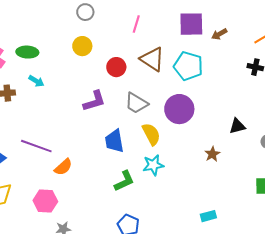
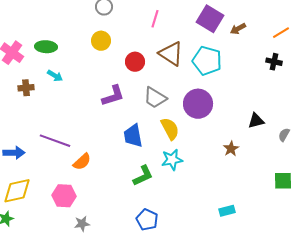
purple square: (191, 24) -> (210, 19), turned 32

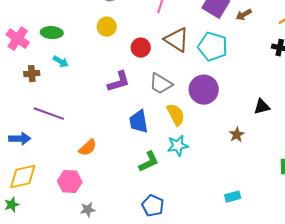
purple line: (55, 141) -> (49, 114), moved

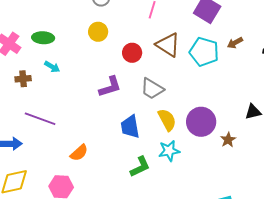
brown arrow: (244, 15) -> (235, 43), moved
purple circle: (204, 90) -> (201, 122), moved

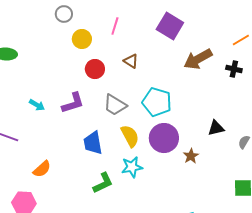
yellow circle: (98, 32) -> (82, 39), moved
brown arrow: (235, 43) -> (198, 59), size x1.8
brown triangle: (168, 45) -> (131, 61), size x0.6
cyan pentagon: (204, 52) -> (157, 102), moved
cyan arrow: (52, 67) -> (37, 105), moved

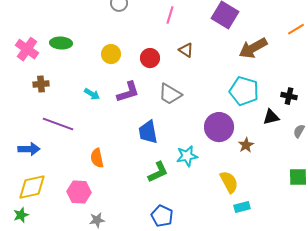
yellow circle: (82, 39) -> (111, 54), moved
black cross: (234, 69) -> (289, 96), moved
cyan pentagon: (157, 102) -> (244, 91), moved
yellow semicircle: (130, 136) -> (229, 182), moved
orange semicircle: (42, 169) -> (97, 158), turned 120

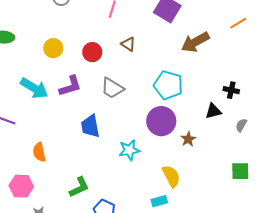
cyan pentagon: (244, 91) -> (168, 85), moved
cyan arrow: (92, 94) -> (34, 88), size x1.8
green L-shape: (158, 172) -> (79, 187), moved
cyan rectangle: (242, 207) -> (159, 201), moved

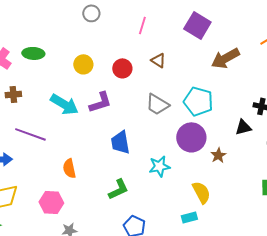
gray trapezoid: (112, 88) -> (157, 104), moved
green L-shape: (79, 187) -> (118, 189), moved

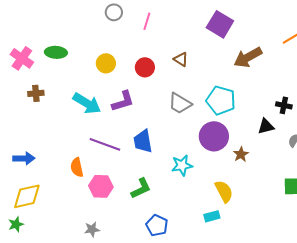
pink line: (142, 25) -> (147, 21), moved
purple line: (30, 134) -> (105, 144), moved
orange semicircle: (69, 168) -> (77, 167), moved
pink hexagon: (51, 202) -> (101, 186), moved

